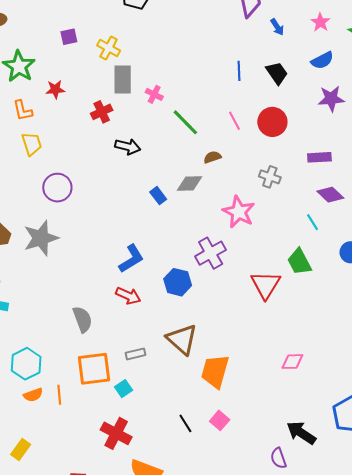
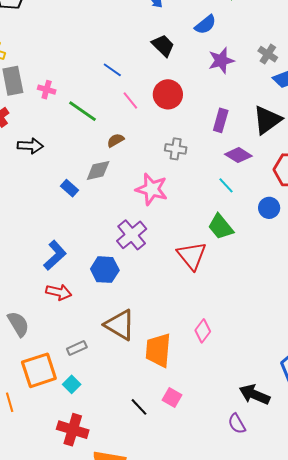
blue line: (239, 71) -> (112, 70), moved, turned -42
purple rectangle: (319, 157) -> (221, 120), turned -60
pink diamond: (292, 362) -> (203, 331), moved, turned -40

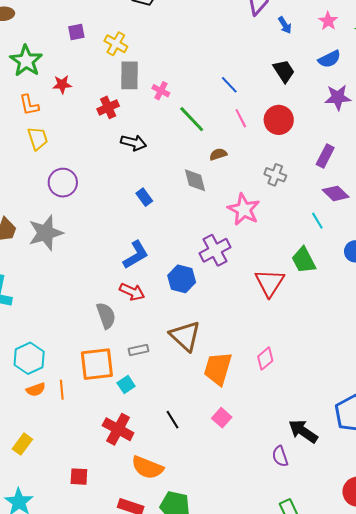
gray diamond: (98, 170) -> (195, 180), turned 76
blue rectangle: (69, 188) -> (144, 197), moved
gray semicircle: (18, 324) -> (106, 316), moved
black line: (139, 407) -> (173, 420), moved

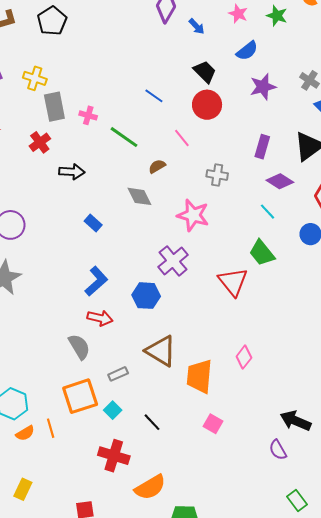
pink line: (241, 118) -> (182, 138), moved
red circle: (279, 120) -> (207, 105), moved
black line: (173, 420) -> (152, 422), moved
orange semicircle: (147, 468) -> (150, 487), turned -40

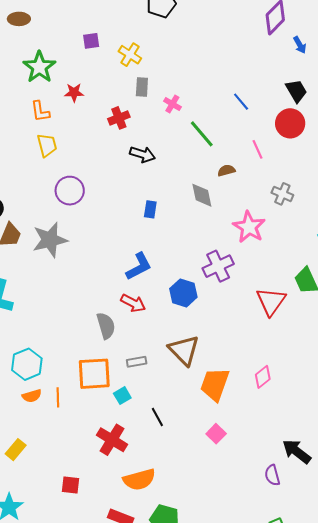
gray rectangle: (54, 107) -> (142, 87), size x0.7
blue rectangle: (93, 223) -> (150, 209), turned 42

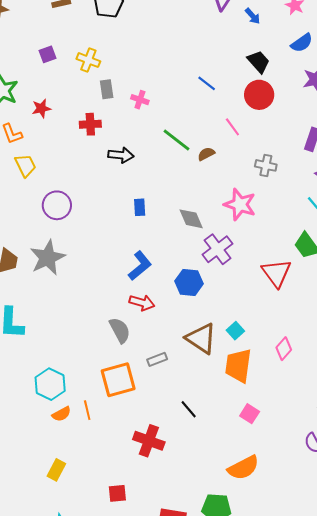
red cross: (119, 118) -> (90, 124), turned 30
green line: (202, 134) -> (177, 140), moved
gray diamond: (202, 195) -> (191, 219), moved
cyan square: (122, 396) -> (235, 331), moved
orange semicircle: (139, 480) -> (243, 468), moved

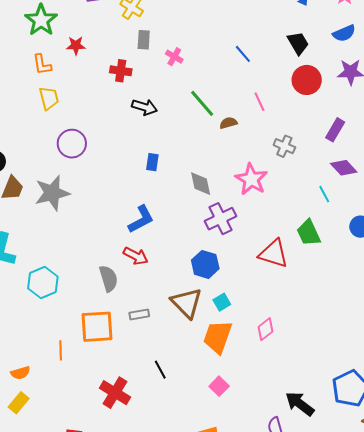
red circle: (259, 95) -> (307, 80), moved
red triangle: (276, 273) -> (273, 254), turned -48
blue hexagon: (189, 282) -> (205, 264), moved
cyan hexagon: (50, 384) -> (43, 282), moved
orange semicircle: (61, 414) -> (20, 373), moved

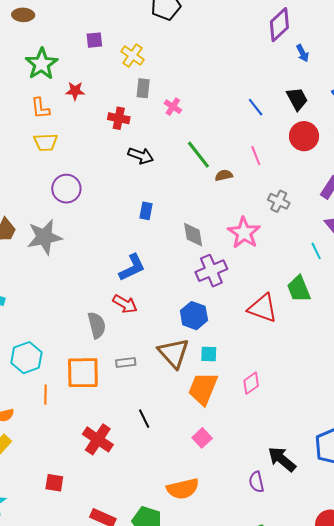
blue line: (243, 54) -> (256, 107), moved
yellow trapezoid: (49, 98) -> (46, 142), turned 100
cyan hexagon: (43, 282) -> (26, 358), moved
cyan square: (222, 302) -> (209, 354), turned 30

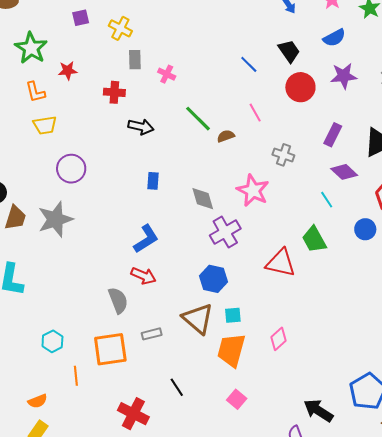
cyan hexagon: (26, 358) -> (52, 341), size x0.7

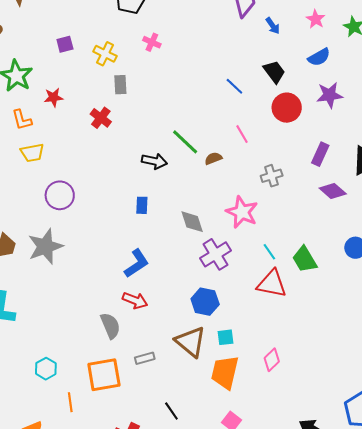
pink cross: (167, 74) -> (152, 42), moved
red cross: (114, 92) -> (101, 118), turned 35
black arrow: (141, 127) -> (154, 161), moved
gray cross: (283, 155) -> (272, 176), turned -35
cyan line: (327, 200) -> (269, 252), moved

